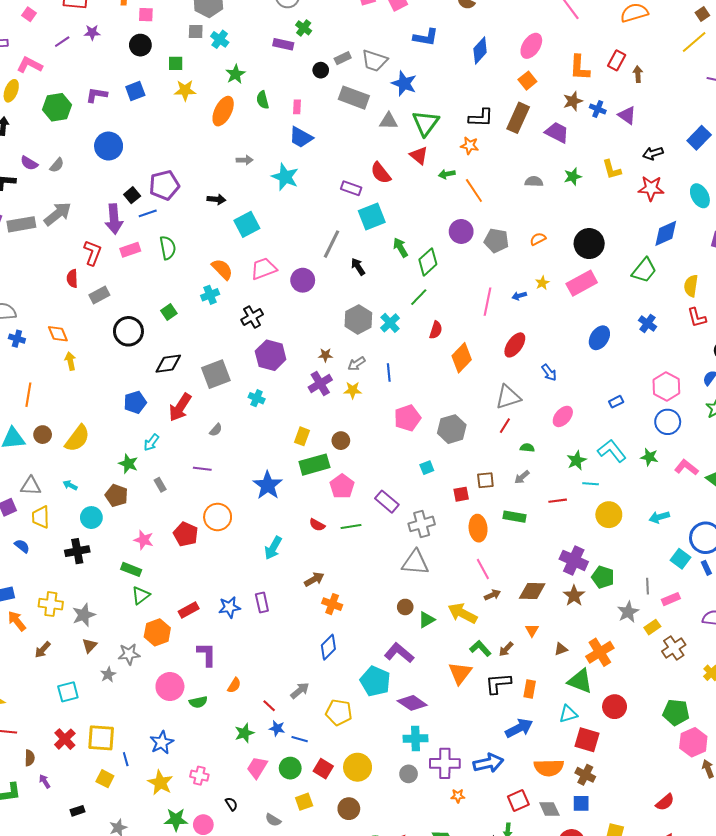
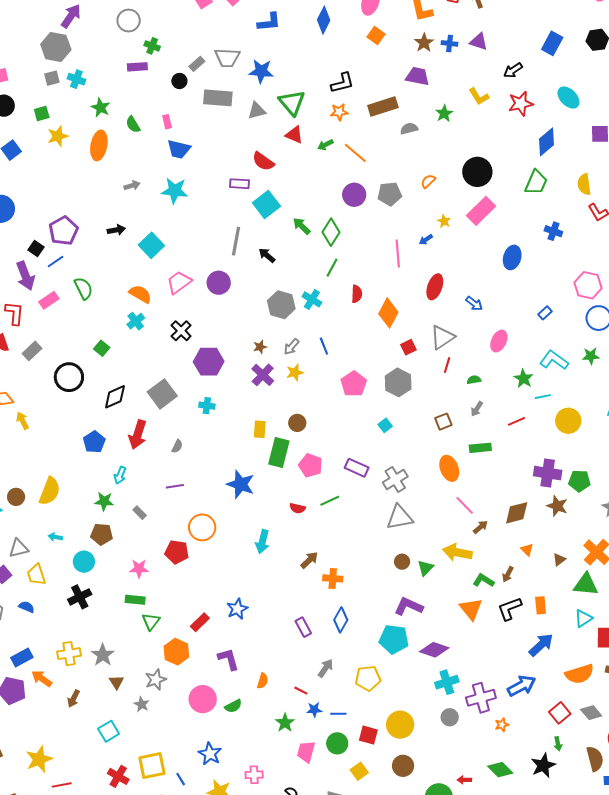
brown rectangle: (518, 118) -> (383, 107), moved, turned 64
green rectangle: (314, 465) -> (279, 452), turned -44
red square: (461, 494) -> (408, 347), moved
purple rectangle: (262, 603) -> (303, 627), moved

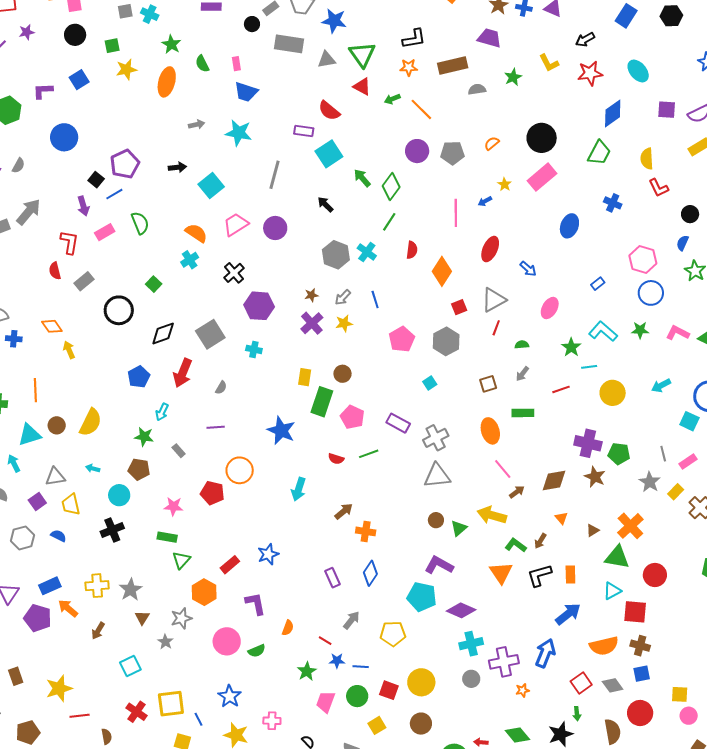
gray line: (236, 241) -> (274, 175), moved
purple arrow: (25, 276) -> (83, 206), size x0.7
blue arrow: (522, 686) -> (545, 653), turned -44

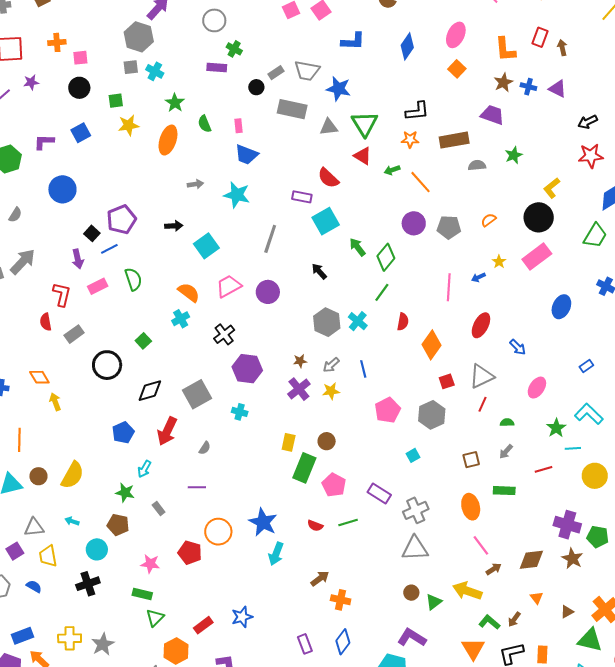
yellow L-shape: (549, 63) -> (552, 188), moved, turned 75
blue star: (281, 430) -> (263, 522), moved

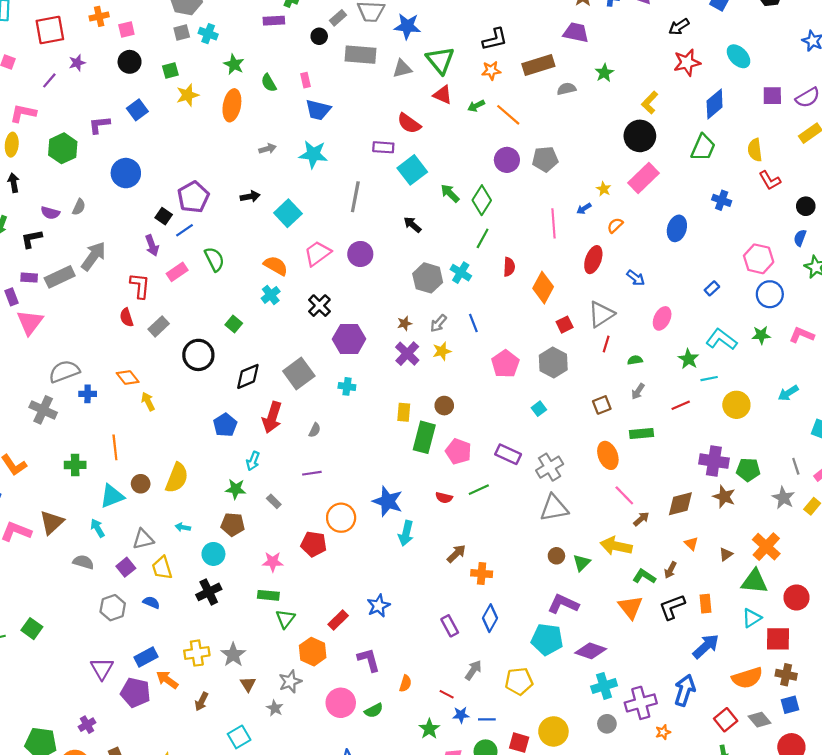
orange semicircle: (489, 220) -> (615, 225), moved

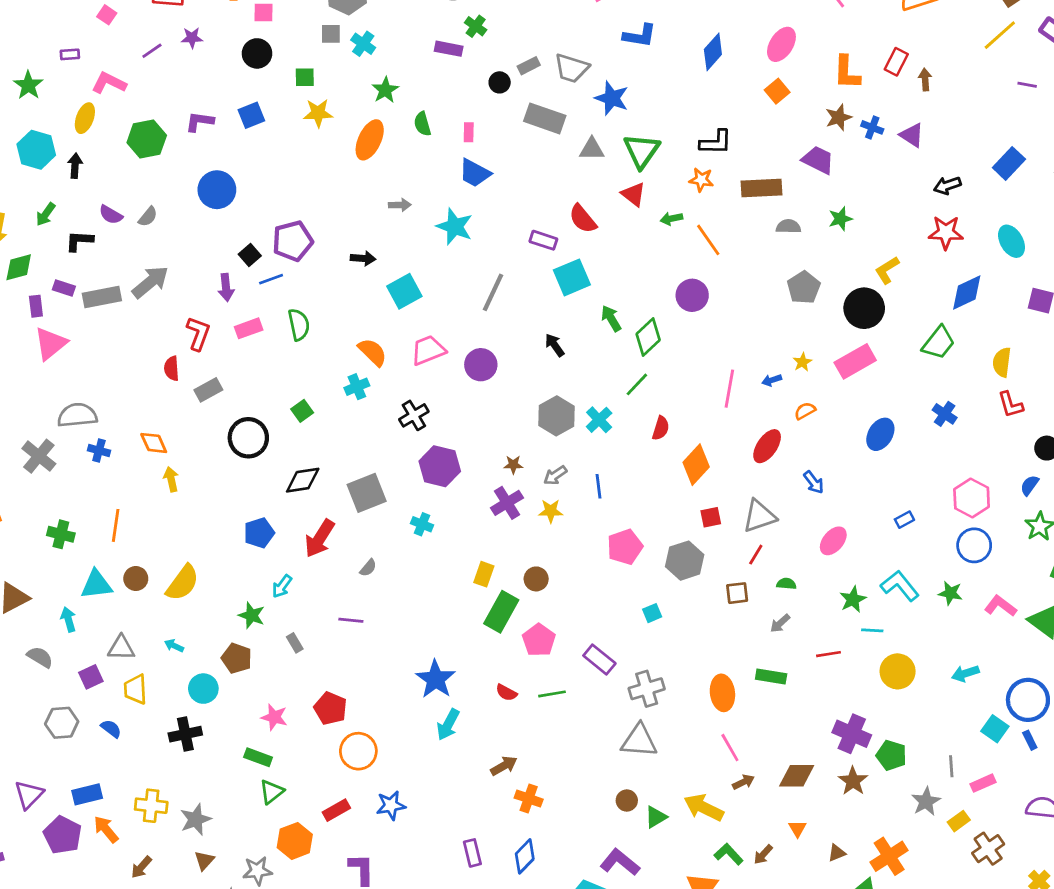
gray pentagon: (545, 159) -> (804, 287), moved, turned 30
brown square: (602, 405) -> (737, 593), moved
orange circle: (341, 518) -> (358, 751), moved

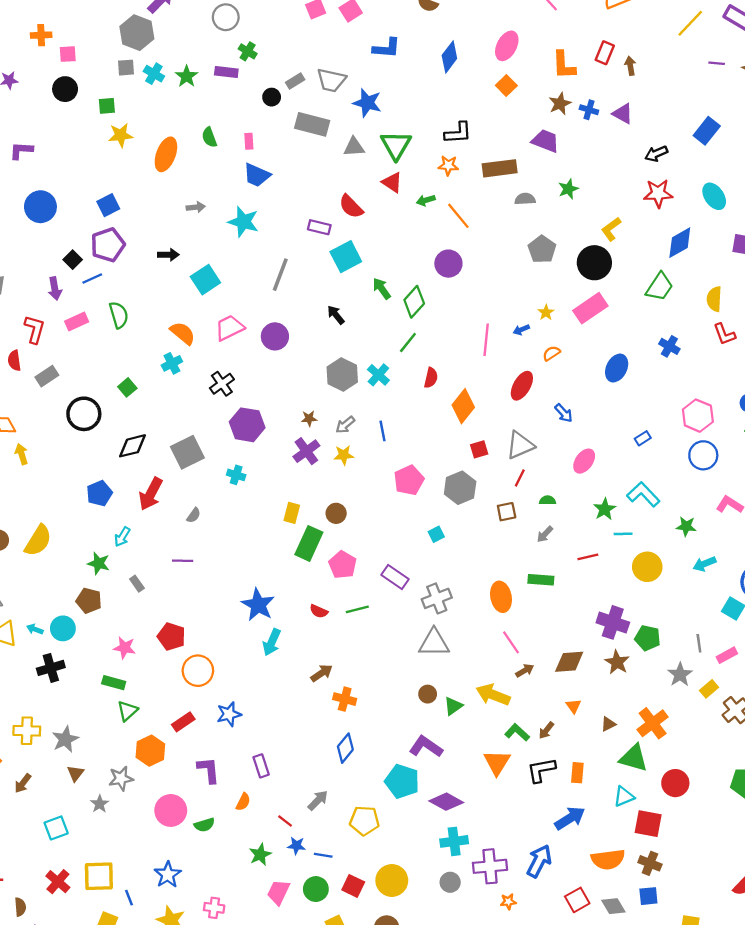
green star: (385, 90) -> (187, 76), moved
blue square: (251, 115) -> (108, 205), moved
green star: (950, 593) -> (686, 526), moved
cyan arrow: (174, 646) -> (35, 629), moved
purple rectangle: (472, 853) -> (261, 766), moved

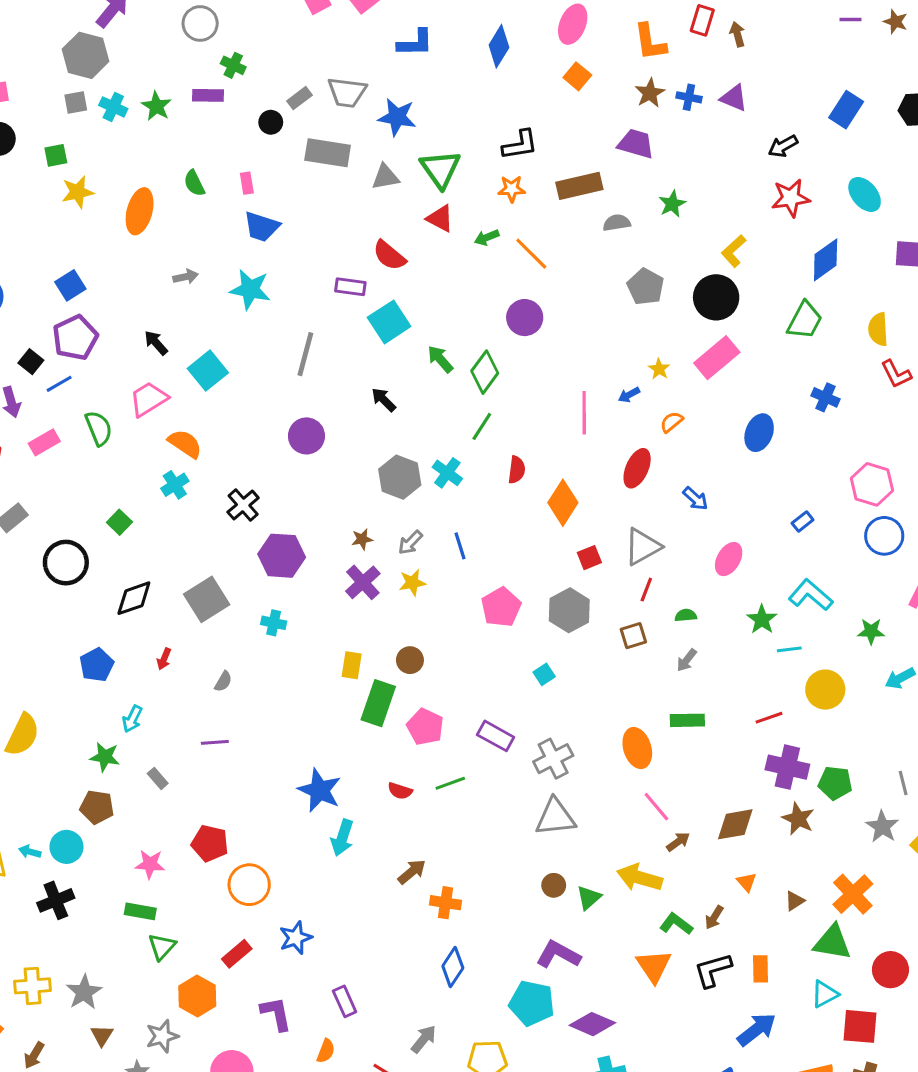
black arrow: (168, 255) -> (156, 343), turned -126
pink trapezoid: (229, 328) -> (149, 399), moved
red arrow: (151, 494) -> (164, 659), size x0.5
red line: (588, 557) -> (769, 718), moved

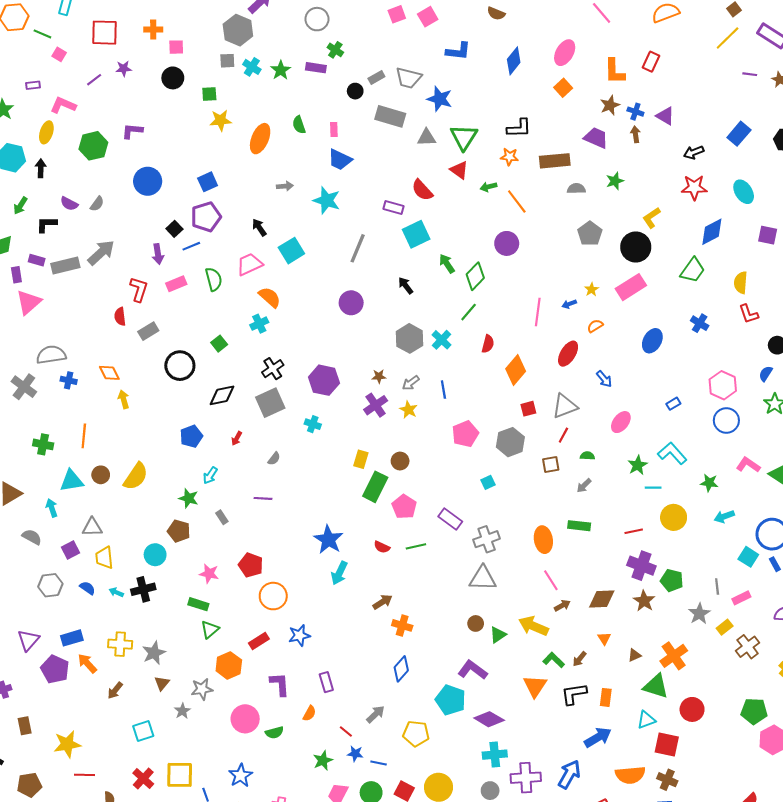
brown arrow: (737, 34) -> (636, 134), moved
black cross: (243, 505) -> (273, 369), moved
yellow star: (412, 583) -> (408, 410), turned 30
cyan arrow: (30, 852) -> (116, 592), moved

